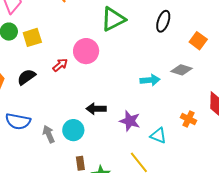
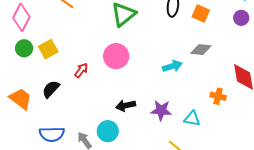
orange square: (198, 41) -> (201, 13), moved
pink circle: (86, 51) -> (116, 56), moved

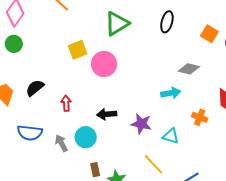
orange square: (201, 13) -> (209, 34), moved
yellow square: (48, 49) -> (78, 50), moved
cyan arrow: (172, 66) -> (171, 93), moved
red arrow: (81, 70) -> (66, 103), moved, turned -49

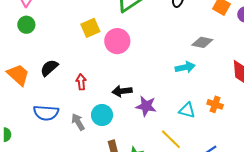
orange cross: (200, 117) -> (215, 104), moved
purple star: (141, 124) -> (146, 106), moved

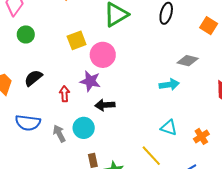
green circle: (26, 25) -> (26, 34), moved
orange cross: (215, 104) -> (201, 136), moved, turned 35
purple star: (146, 106) -> (90, 81), moved

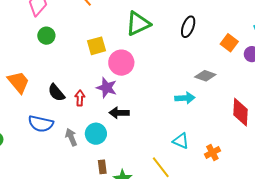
black semicircle: (33, 78) -> (56, 93), moved, turned -96

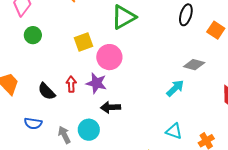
black ellipse: (188, 27) -> (186, 15), moved
red arrow: (80, 98) -> (71, 84), moved
cyan arrow: (185, 98) -> (175, 88), turned -36
blue semicircle: (41, 124) -> (33, 123), size x0.7

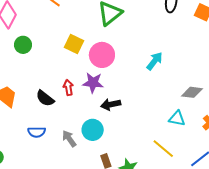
yellow square: (83, 42) -> (74, 44), turned -36
gray diamond: (194, 65) -> (192, 92), moved
cyan arrow: (175, 88) -> (155, 61), moved

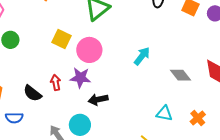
gray diamond: (192, 92) -> (180, 75), moved, turned 45
blue semicircle: (37, 132) -> (14, 118), moved

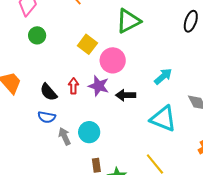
black arrow: (98, 99) -> (126, 95), moved
cyan triangle: (164, 113) -> (163, 119), moved, size x1.6
blue semicircle: (14, 118) -> (47, 117), moved

